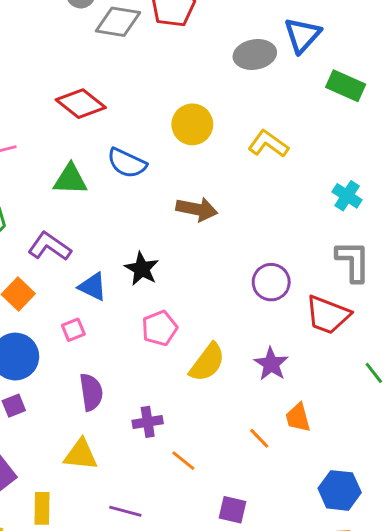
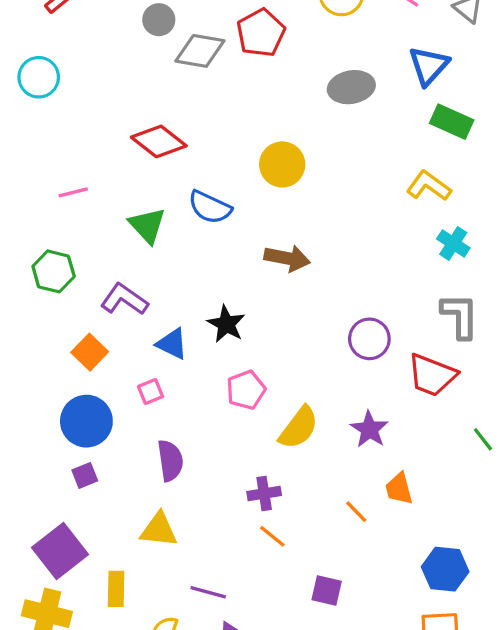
blue triangle: (302, 35) -> (429, 66), moved
yellow L-shape: (268, 144) -> (429, 186), moved
green triangle: (70, 179) -> (147, 225), turned 45
purple cross: (148, 422) -> (264, 494), moved

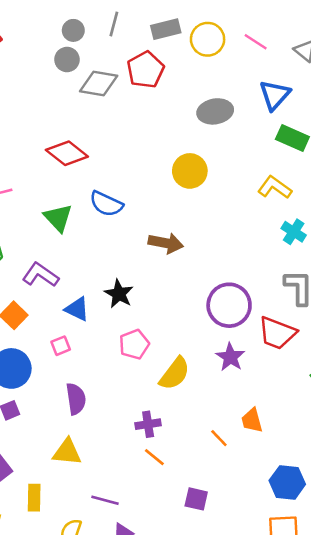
yellow circle: (282, 164) -> (190, 171), moved
purple circle: (369, 339) -> (229, 305), size x1.4
purple star: (369, 429) -> (230, 357), moved

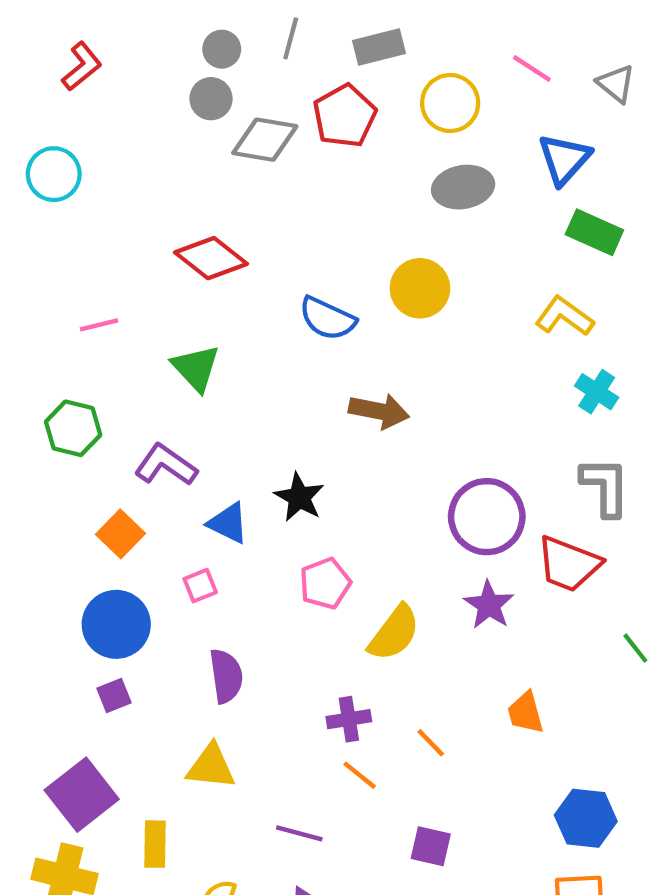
yellow circle: (208, 39) -> (450, 103), moved
blue semicircle: (106, 204) -> (327, 318), moved
orange line: (219, 438) -> (431, 743), moved
purple line: (105, 500) -> (299, 833), moved

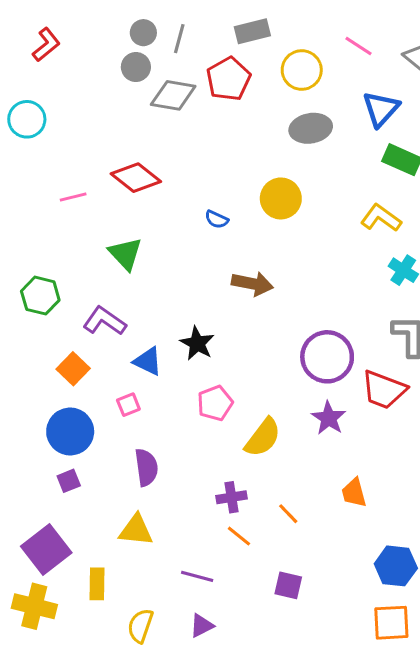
gray line: (291, 38) -> (179, 39), moved
blue semicircle: (327, 318) -> (217, 219), size x0.6
pink line: (99, 325) -> (73, 197), moved

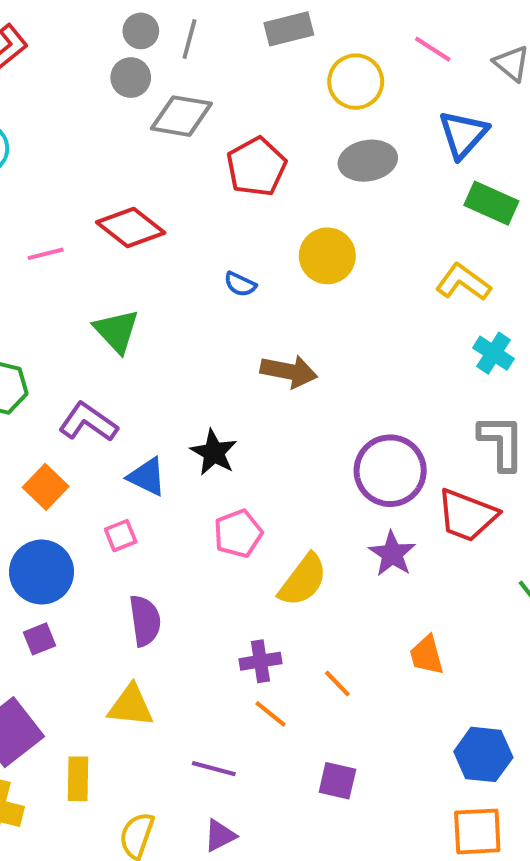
red pentagon: (229, 79) -> (256, 167), moved

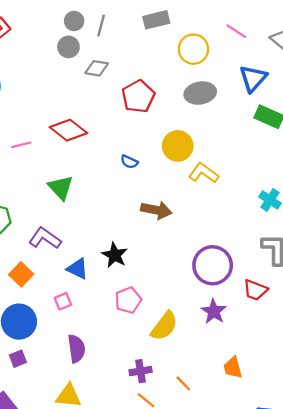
gray diamond: (181, 116) -> (97, 68), size x0.7
yellow L-shape: (463, 282) -> (204, 173), moved
red trapezoid: (467, 515) -> (255, 290), size x0.7

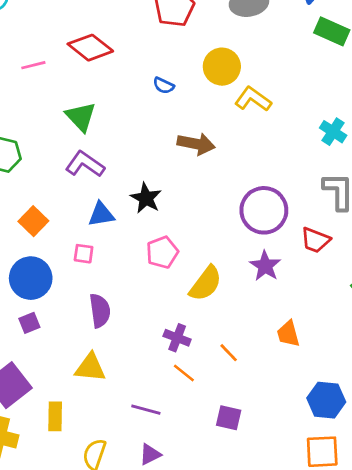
purple L-shape: (45, 238) -> (85, 164), moved
blue triangle: (77, 269) -> (101, 214), turned -35
pink square: (63, 301) -> (84, 254), turned 30
purple cross: (141, 371) -> (177, 338), turned 30

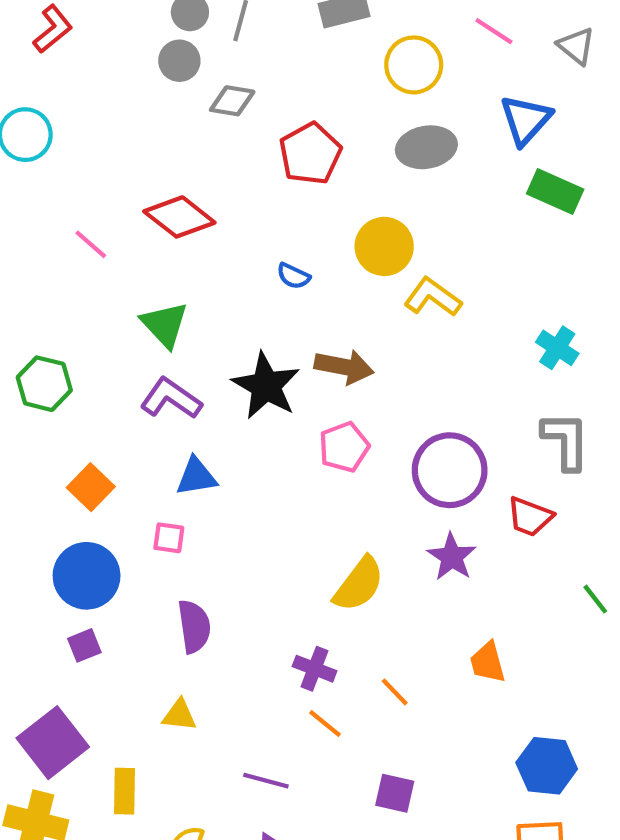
pink line: (33, 65) -> (91, 244), turned 55
black star: (146, 198) -> (266, 386), moved, size x1.4
pink pentagon: (162, 252) -> (344, 447), moved
yellow triangle: (90, 368) -> (179, 715), size x0.7

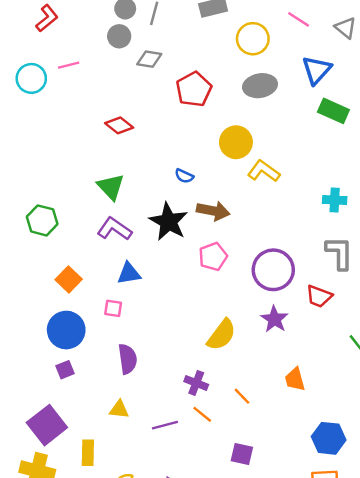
red diamond: (179, 217) -> (119, 125), size x0.7
pink line: (91, 244) -> (69, 65), moved, turned -55
blue semicircle: (293, 276) -> (184, 176), moved
cyan cross: (557, 348) -> (335, 200), turned -30
purple line: (266, 781) -> (165, 425), moved, turned -30

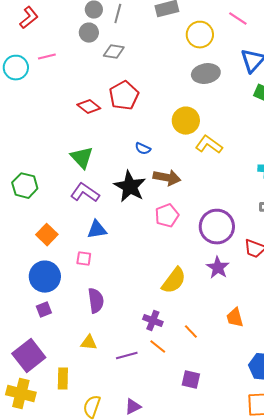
red pentagon: (194, 89) -> (124, 96), moved

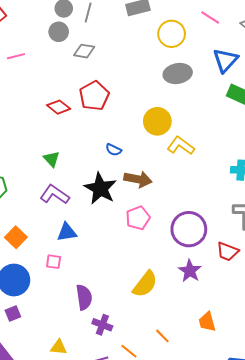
green triangle: (82, 158) -> (52, 159), size x0.7
purple semicircle: (96, 301) -> (84, 297), moved
purple cross: (153, 321) -> (102, 325), moved

